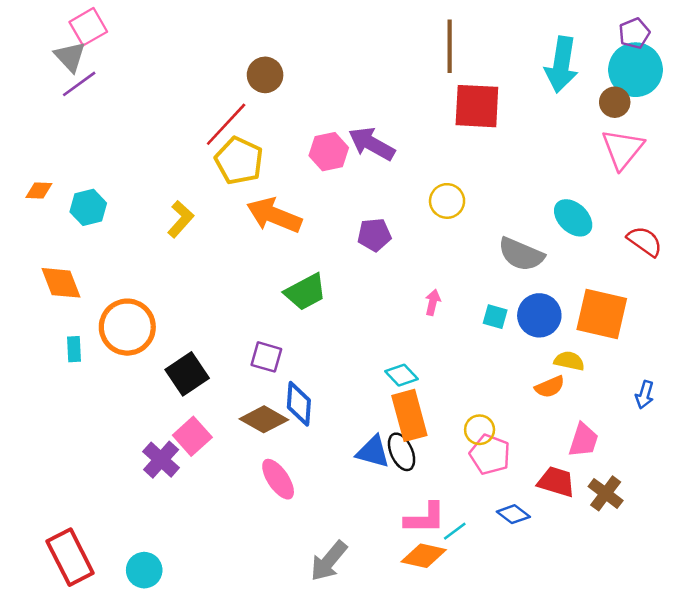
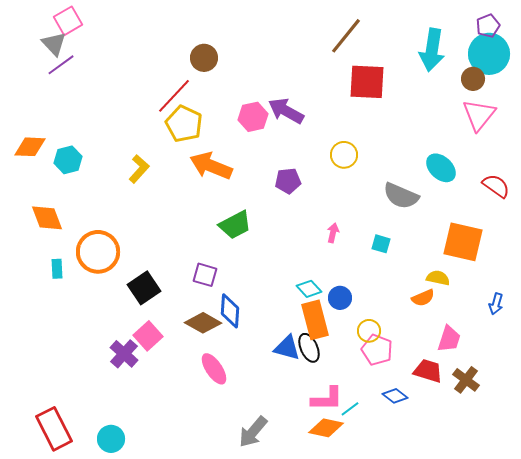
brown line: (450, 46) -> (346, 36), turned 39
orange diamond: (39, 191) -> (30, 147), size x1.5
blue circle: (539, 315) -> (340, 298), moved, size x0.7

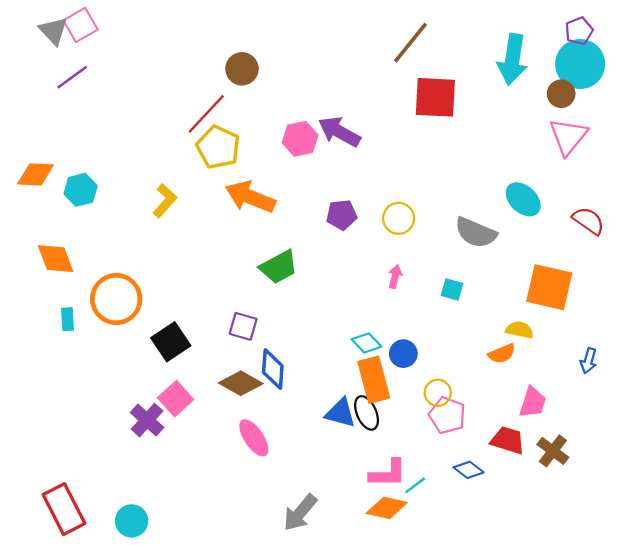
gray triangle: (54, 44) -> (53, 31), moved
yellow circle: (344, 155) -> (399, 218), moved

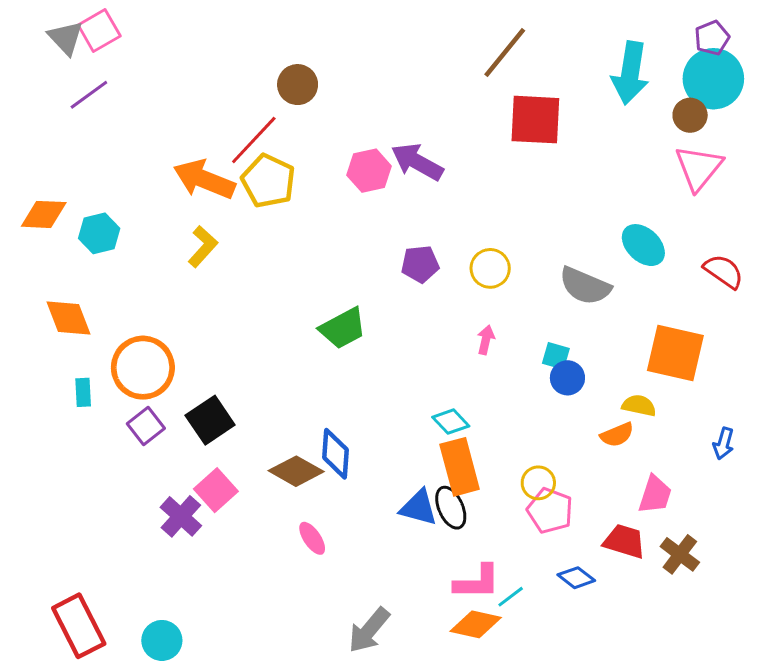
orange arrow: (250, 197) -> (204, 179), moved
purple square: (243, 326) -> (146, 426), moved, turned 36
blue circle: (403, 354) -> (567, 378), moved
pink ellipse: (254, 438) -> (312, 538), size x0.7

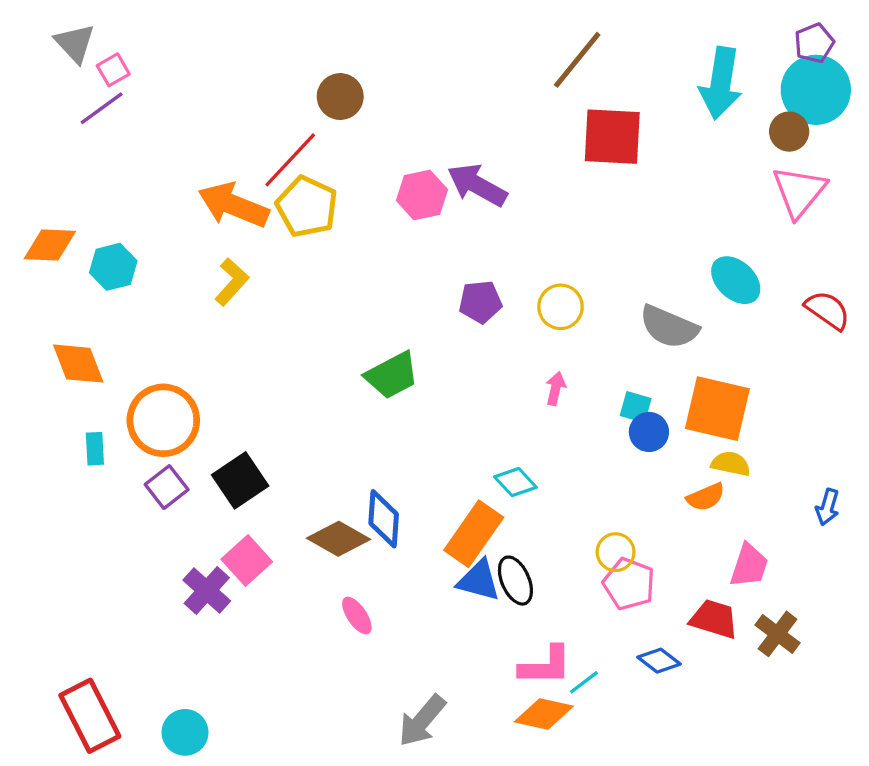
pink square: (99, 31) -> (113, 70), moved, size x0.7
orange square: (675, 353) -> (717, 409), moved
orange rectangle: (460, 467) -> (474, 534), moved, turned 50

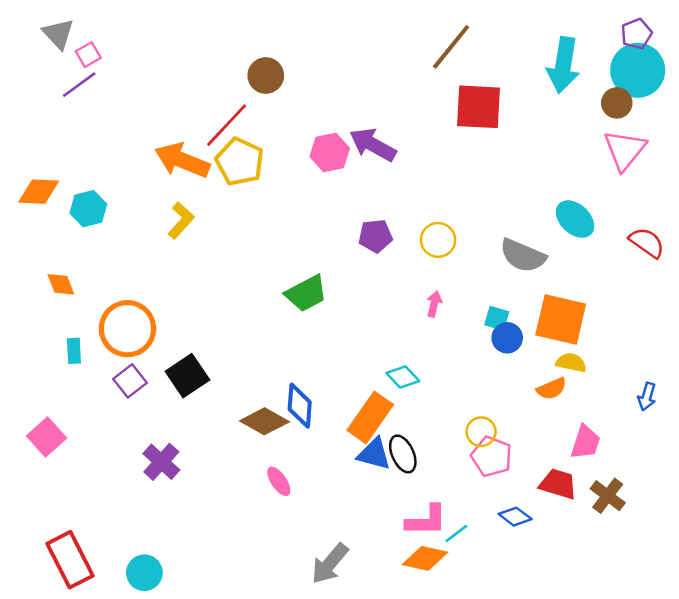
orange diamond: (78, 364) -> (61, 284), size x0.7
pink square: (247, 560) -> (47, 437), moved

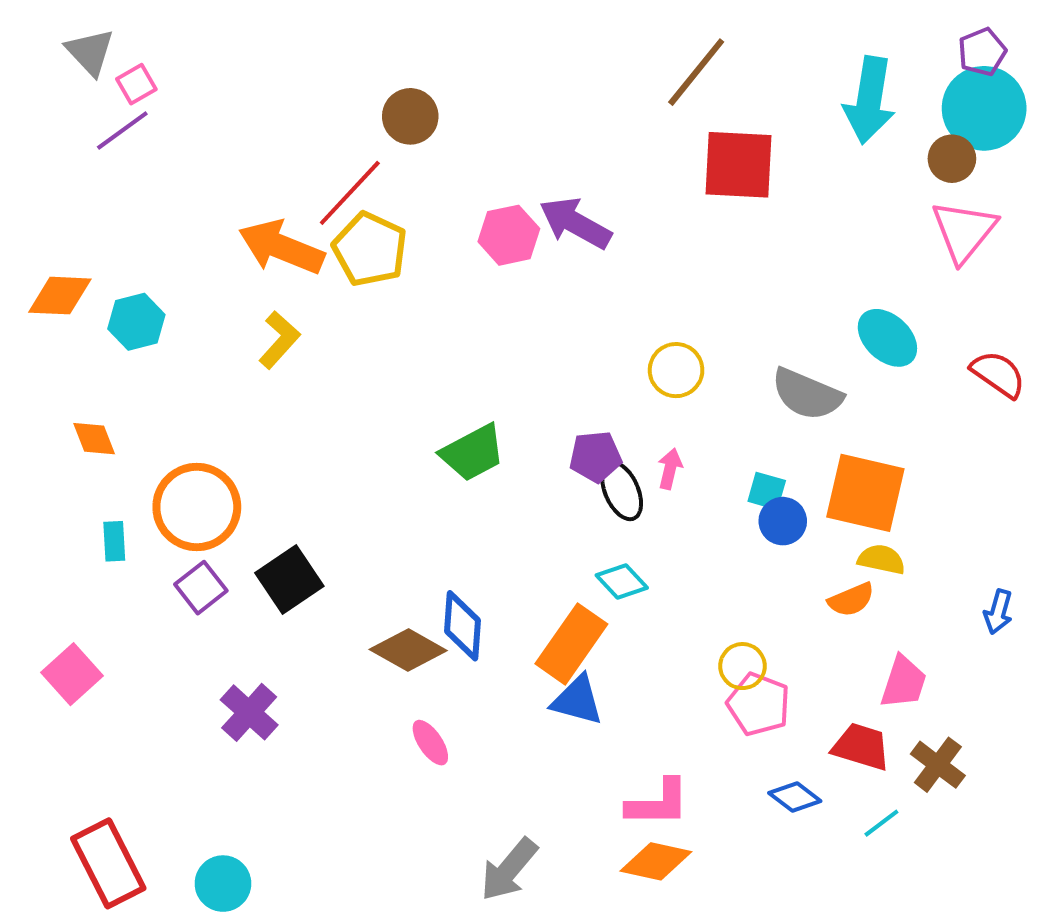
purple pentagon: (375, 236) -> (595, 457), moved
black ellipse: (403, 454) -> (622, 491), moved
cyan line: (456, 534) -> (881, 823), moved

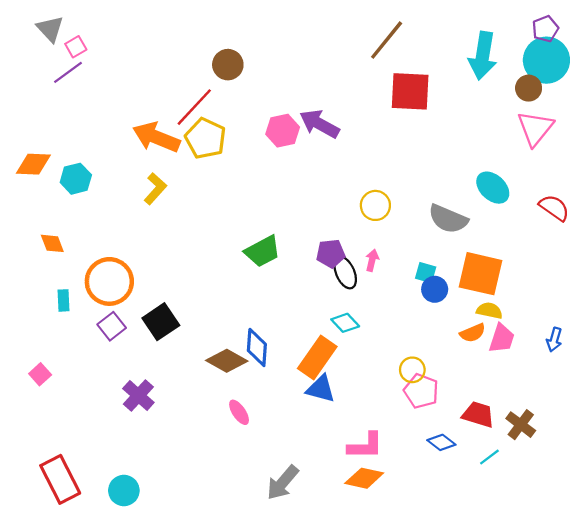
pink square: (72, 674) -> (40, 374), size x0.7
pink trapezoid: (904, 682) -> (502, 338), moved

